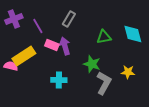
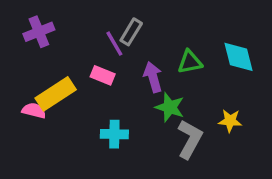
purple line: (38, 26) -> (114, 44), moved
purple arrow: (65, 46) -> (153, 77), moved

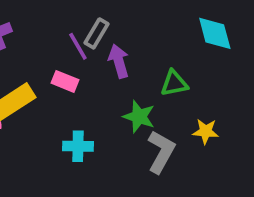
cyan diamond: (239, 57) -> (215, 33), moved
green triangle: (190, 62) -> (174, 83), moved
purple arrow: (153, 77) -> (119, 61), moved

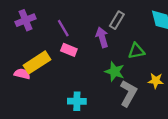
gray rectangle: (96, 33) -> (117, 20), moved
purple line: (78, 46) -> (63, 28), moved
cyan cross: (78, 146) -> (77, 101), moved

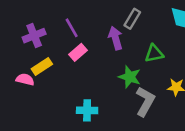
purple cross: (25, 20) -> (34, 36), moved
pink rectangle: (69, 50) -> (78, 52), turned -63
yellow rectangle: (37, 62) -> (42, 67), size x0.7

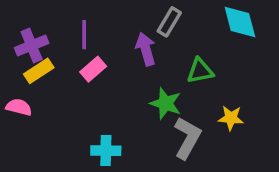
purple line: (72, 28) -> (84, 35), turned 30
yellow rectangle: (42, 67) -> (39, 71), moved

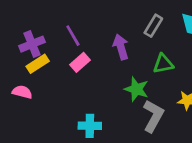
gray rectangle: (169, 22) -> (153, 26), moved
purple line: (84, 35) -> (73, 36), turned -30

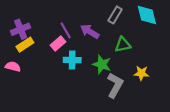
purple line: (73, 36) -> (66, 30), moved
purple arrow: (121, 47) -> (90, 31), turned -42
cyan cross: (90, 126) -> (72, 60), moved

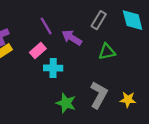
purple line: (66, 30) -> (46, 26), moved
green star: (102, 64) -> (66, 103), moved
yellow star: (141, 73) -> (128, 100), moved

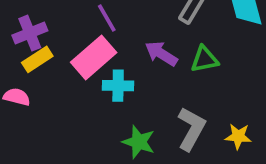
purple arrow: (72, 38) -> (161, 54), moved
pink rectangle: (38, 51) -> (94, 57), size x1.6

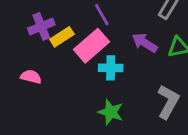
yellow rectangle: (37, 59) -> (62, 37), moved
green star: (139, 142) -> (111, 112), moved

